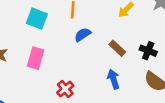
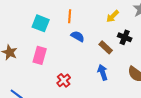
blue semicircle: (83, 35) -> (78, 36), turned 64
black cross: (148, 51) -> (125, 37), moved

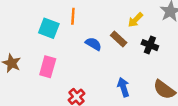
orange line: (70, 16) -> (73, 16), moved
brown rectangle: (106, 47) -> (119, 39), moved

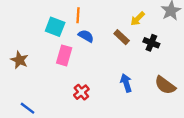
blue semicircle: (93, 44) -> (86, 36), moved
pink rectangle: (48, 67) -> (64, 55), moved

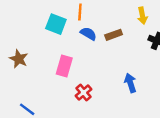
yellow arrow: (138, 19) -> (142, 16), turned -56
brown rectangle: (122, 37) -> (114, 35), moved, turned -63
pink rectangle: (64, 55) -> (64, 66), moved

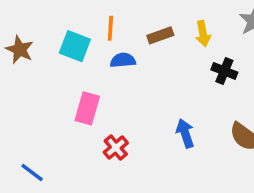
blue semicircle: (88, 34) -> (123, 60), turned -35
brown rectangle: (114, 35) -> (160, 35), moved
brown star: (19, 59) -> (20, 50), moved

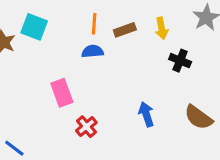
orange line: (110, 28) -> (94, 24), moved
cyan square: (75, 46) -> (34, 27), moved
pink rectangle: (87, 108) -> (62, 93), turned -36

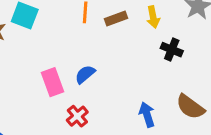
blue semicircle: (93, 51) -> (85, 74), moved, turned -35
blue arrow: (146, 114) -> (147, 115), moved

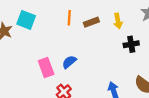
black cross: (172, 50) -> (131, 44), turned -32

